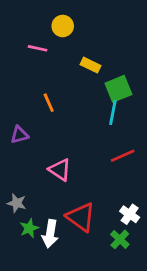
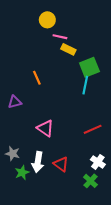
pink line: (38, 48) -> (60, 37), moved
red line: (123, 156) -> (93, 129), moved
red triangle: (81, 217) -> (61, 164), size x0.7
white arrow: (50, 234) -> (38, 162), moved

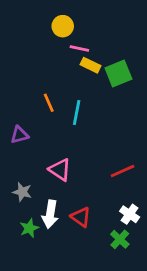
green square: (89, 67) -> (118, 74), moved
cyan line: (85, 85) -> (77, 113), moved
gray star: (13, 154) -> (22, 192), moved

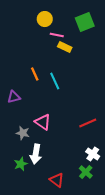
green square: (118, 74) -> (85, 22), moved
cyan line: (77, 113) -> (55, 81), turned -36
gray star: (22, 192) -> (23, 133), moved
red triangle: (81, 217) -> (57, 180), moved

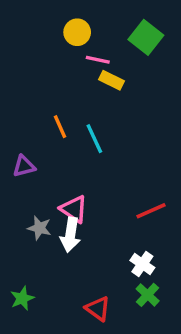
green square: (85, 22) -> (146, 37), turned -30
white arrow: (36, 154) -> (70, 235), moved
white cross: (93, 154) -> (142, 264), moved
green star: (21, 164) -> (22, 298), moved

